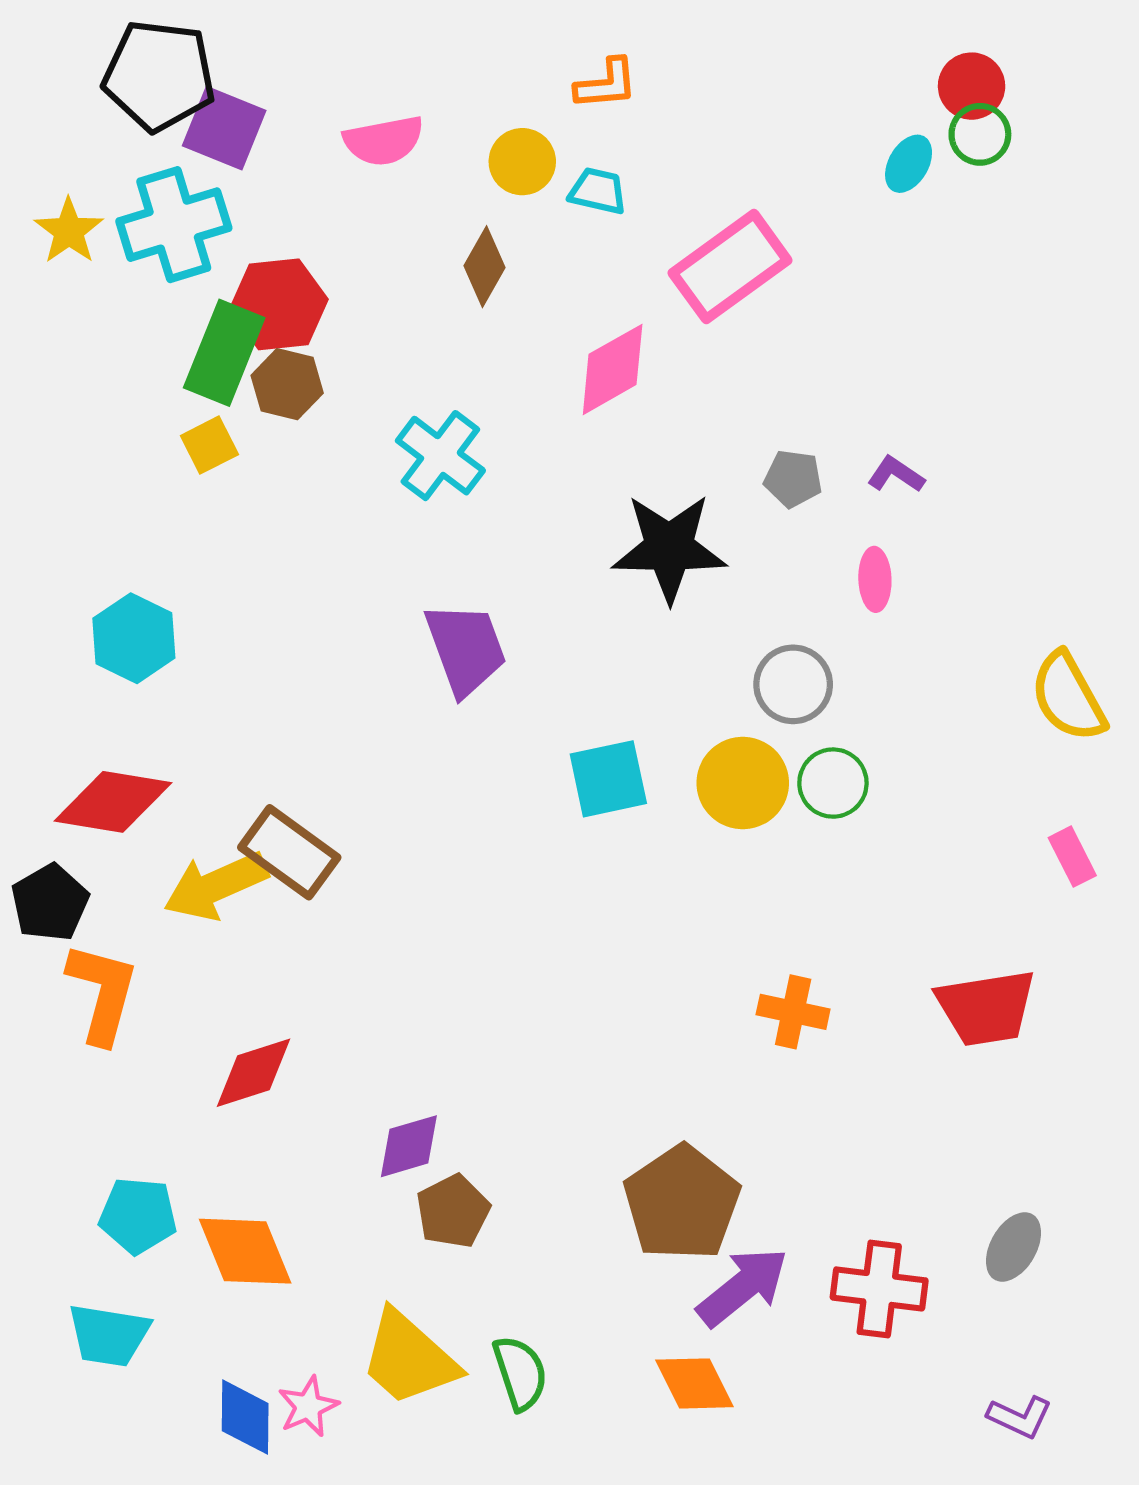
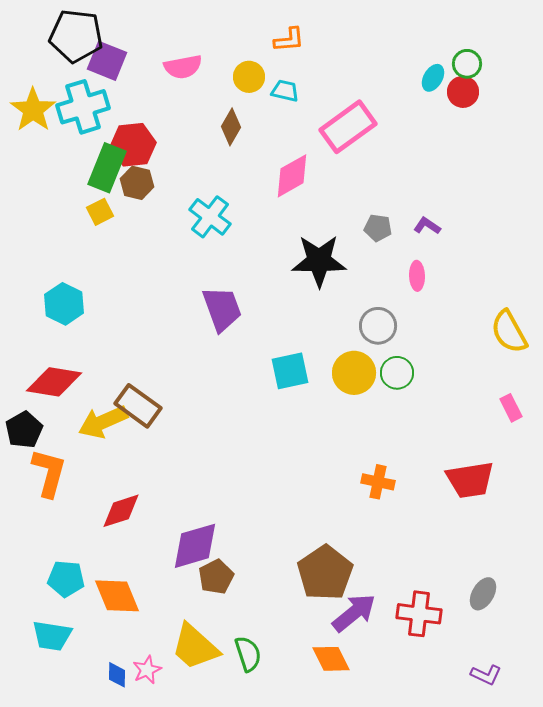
red circle: (972, 86) -> (463, 92), moved
yellow star: (69, 231) -> (33, 110), size x1.4
purple diamond: (409, 1146) -> (195, 546), size x1.5
blue diamond: (245, 1417) -> (117, 675), size x0.7

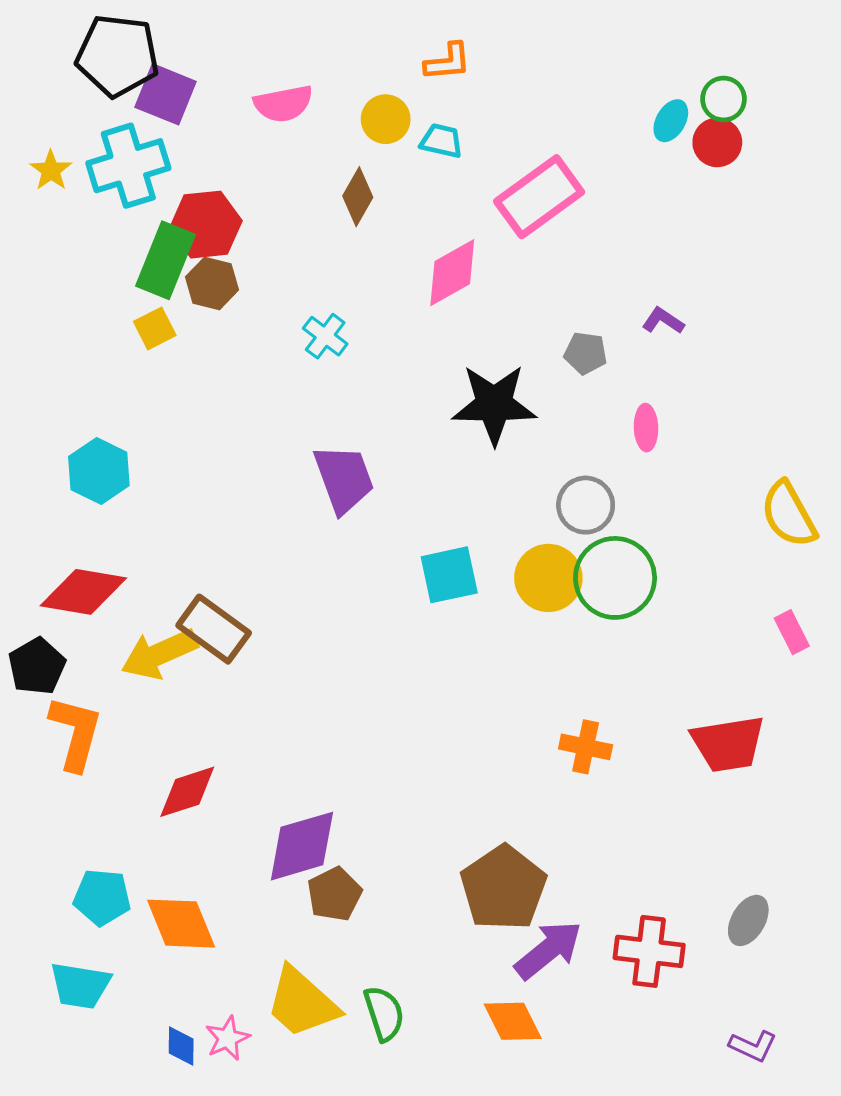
yellow star: (33, 110) -> (51, 170), size x0.6
cyan cross: (210, 217) -> (325, 336), size x0.7
purple L-shape: (427, 226) -> (663, 321), moved
green circle: (397, 373) -> (615, 578), size x1.6

